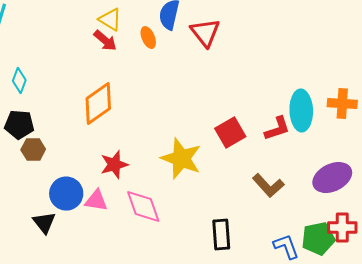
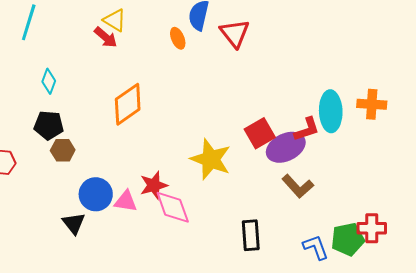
yellow triangle: (110, 20) -> (115, 20), moved
red arrow: (105, 41) -> (106, 37), moved
red star: (114, 165) -> (154, 185), moved
purple ellipse: (332, 178) -> (286, 147), moved

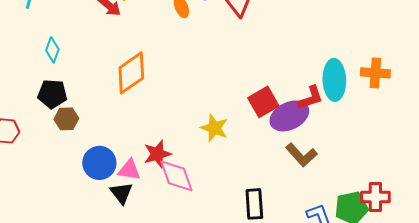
yellow star: (211, 159) -> (214, 128), size x0.7
black triangle: (74, 223) -> (121, 193), moved

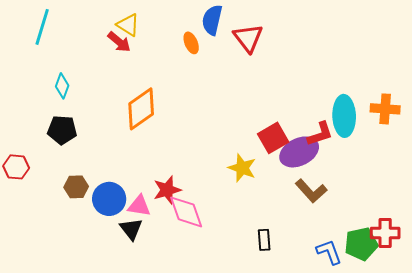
brown hexagon: (66, 119) -> (76, 187), moved
yellow star: (214, 128) -> (242, 168), moved
black rectangle: (254, 204) -> (264, 240), size x0.7

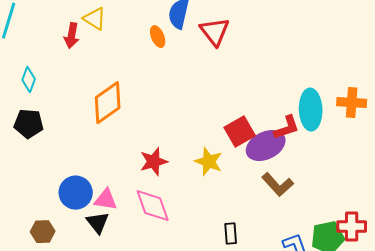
red arrow: (119, 42) -> (72, 36), moved, turned 60
brown hexagon: (76, 187) -> (43, 232), moved
red star: (167, 190) -> (154, 162), moved

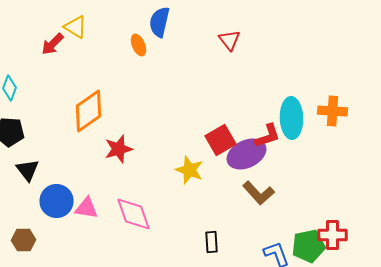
red triangle: (215, 32) -> (230, 40), moved, size x0.7
red arrow: (72, 36) -> (52, 44), turned 35
red star: (154, 162) -> (118, 149), moved
black triangle: (98, 223) -> (28, 170), moved

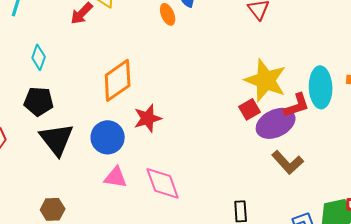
red square: (220, 140) -> (250, 109), size x0.7
black triangle: (28, 170) -> (57, 139), size x1.5
yellow star: (190, 170) -> (266, 80), moved, size x1.5
blue circle: (56, 201) -> (108, 137), moved

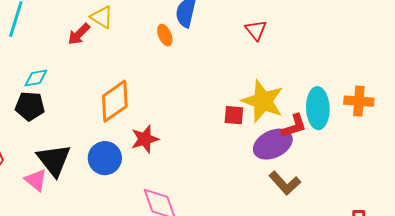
cyan diamond: (39, 57) -> (36, 78), turned 60
black pentagon: (39, 101) -> (30, 106), moved
red square: (250, 109) -> (234, 115), moved, turned 35
pink triangle: (116, 177) -> (36, 180), moved, turned 30

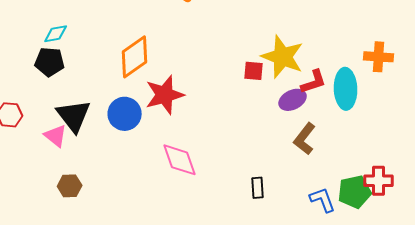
cyan ellipse: (318, 108) -> (346, 89), moved
red star: (145, 139) -> (165, 95), size x1.4
purple ellipse: (273, 144) -> (293, 100), size x0.7
brown L-shape: (285, 183) -> (305, 139), turned 80

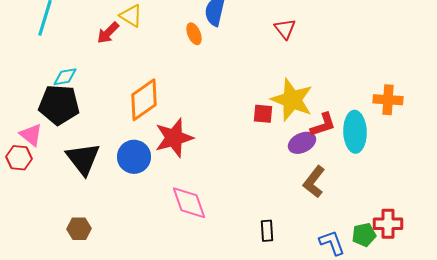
black pentagon: (50, 62) -> (59, 105), size x1.4
pink triangle: (56, 136) -> (31, 135), moved
green pentagon: (355, 192) -> (364, 235), size x0.7

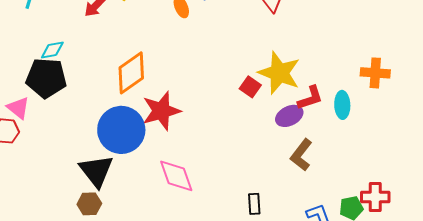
red square: (263, 114) -> (250, 87), turned 30
cyan ellipse: (355, 132) -> (342, 105), size x0.7
blue circle: (134, 157) -> (121, 130), size x1.4
black triangle: (83, 159) -> (96, 171), moved
brown hexagon: (79, 229) -> (89, 204), moved

